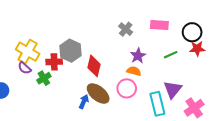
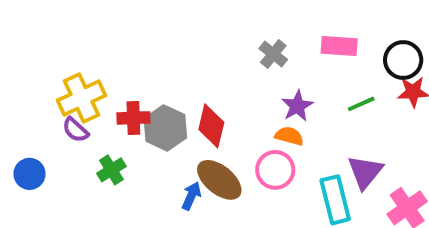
gray hexagon: (70, 51) -> (165, 128), moved
yellow cross: (28, 52) -> (81, 98), turned 35
green cross: (44, 78) -> (111, 170), moved

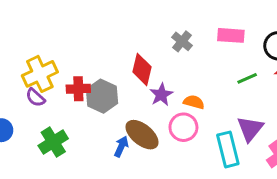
purple star: (297, 106) -> (161, 95), moved
red diamond: (211, 126) -> (142, 69), moved
green cross: (111, 170) -> (53, 142), moved, size x1.4

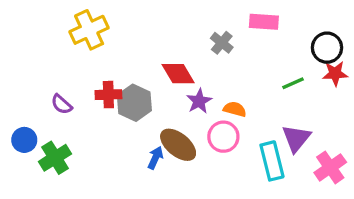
pink rectangle: (231, 35) -> (264, 22), moved
red diamond: (142, 69) -> (178, 74), turned -44
yellow cross: (40, 74) -> (89, 30), moved
green cross: (53, 142) -> (55, 158), moved

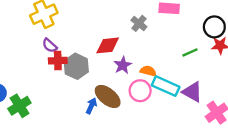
red diamond: (178, 74) -> (108, 45), turned -65
purple semicircle: (62, 104) -> (50, 45), moved
purple triangle: (296, 138) -> (192, 92), turned -40
cyan rectangle: (272, 161) -> (166, 86), moved, turned -52

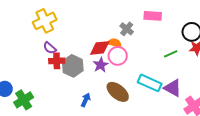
purple star: (123, 65) -> (101, 65), moved
orange semicircle: (148, 71) -> (115, 43), moved
pink circle: (140, 91) -> (118, 56), moved
brown ellipse: (108, 96) -> (118, 92), moved

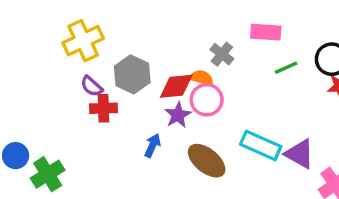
green line: (171, 54) -> (286, 68), moved
gray hexagon: (73, 66) -> (132, 74), moved
blue arrow: (86, 100) -> (153, 145), moved

